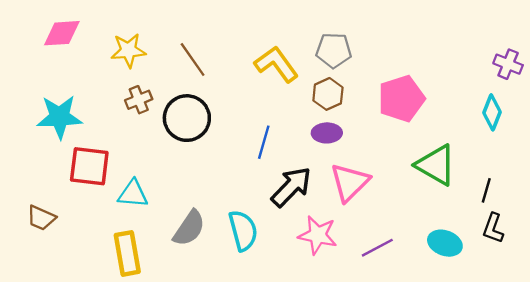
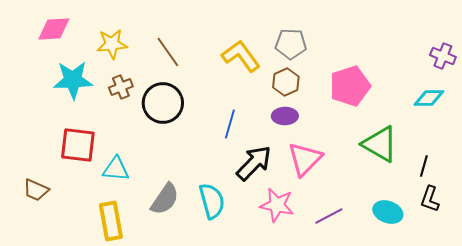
cyan diamond: (492, 112) -> (429, 98), turned 68
cyan star: (60, 117) -> (73, 80), moved

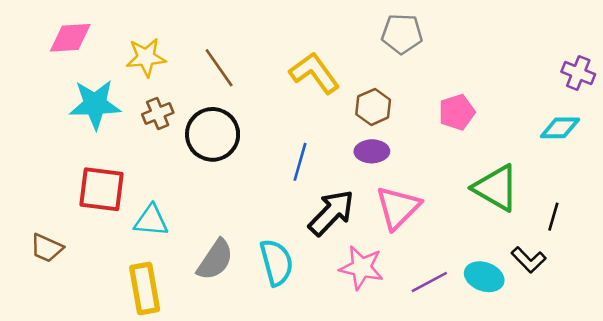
gray pentagon: (291, 44) -> (402, 34), moved
pink pentagon: (350, 86) -> (457, 112), size x0.7
black L-shape: (430, 199) -> (529, 260), moved, turned -64
cyan ellipse: (388, 212) -> (484, 277), moved

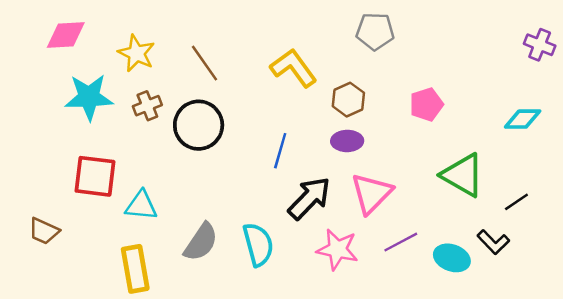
yellow star: (146, 57) -> (136, 53), turned 30
purple cross: (578, 73) -> (540, 45), moved
black line: (553, 217) -> (516, 202), turned 40
purple line: (429, 282) -> (401, 242), moved

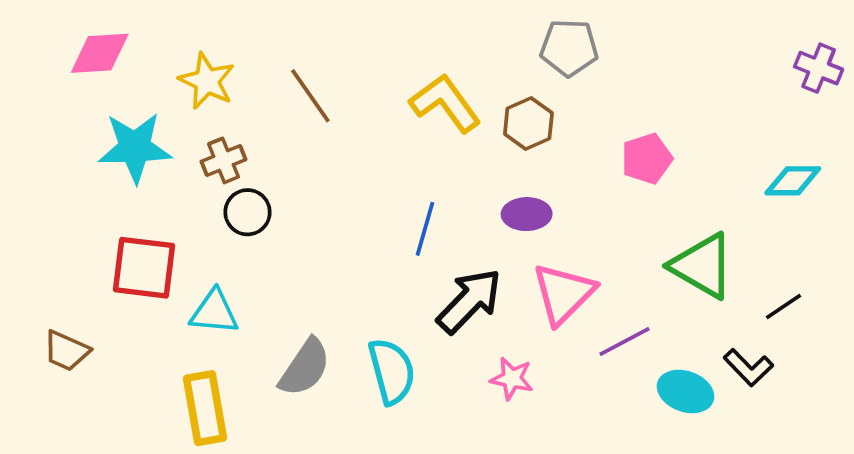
brown hexagon: (348, 100) -> (528, 124), moved
black circle: (199, 125) -> (248, 212), moved, size x0.6
purple line: (401, 242) -> (625, 342), moved
pink star: (337, 249) -> (512, 379), size x0.7

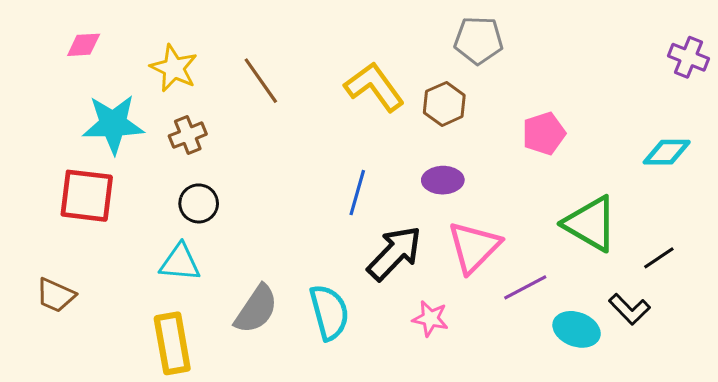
pink diamond: (100, 53) -> (84, 45), size x0.7
black circle: (248, 212) -> (199, 203), moved
red square: (144, 268) -> (87, 196), moved

